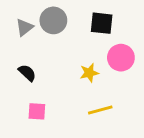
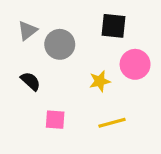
gray circle: (53, 20) -> (60, 44), moved
pink square: (37, 111) -> (55, 120), moved

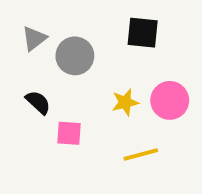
pink circle: (135, 64) -> (170, 100), moved
pink square: (55, 120) -> (69, 133), moved

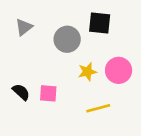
gray circle: (75, 56) -> (67, 39), moved
black semicircle: (38, 102) -> (21, 92), moved

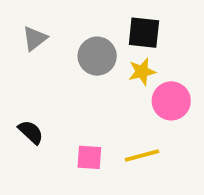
yellow star: (87, 72) -> (142, 72), moved
pink square: (48, 93) -> (89, 157), moved

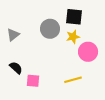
gray triangle: (35, 39) -> (13, 35), moved
pink square: (89, 157) -> (33, 81), moved

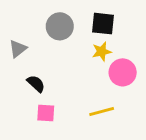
gray circle: (50, 29) -> (60, 26), moved
black semicircle: (16, 68) -> (36, 84), moved

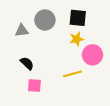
gray triangle: (18, 49) -> (22, 31), moved, turned 32
yellow line: (102, 112) -> (72, 74), moved

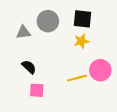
pink circle: (93, 55) -> (100, 70), moved

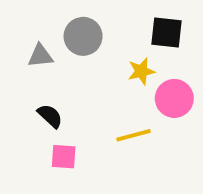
black square: (82, 19) -> (167, 32), moved
pink circle: (100, 70) -> (174, 98), moved

